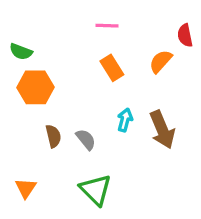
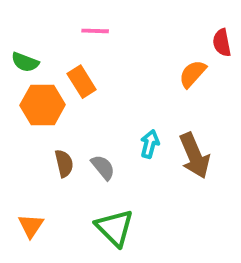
pink line: (107, 26) -> (95, 31), moved
orange rectangle: (112, 68) -> (82, 82), moved

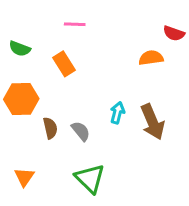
red semicircle: (222, 43) -> (174, 33), turned -60
orange semicircle: (193, 74) -> (151, 58), turned 40
orange hexagon: (43, 105) -> (21, 99), moved

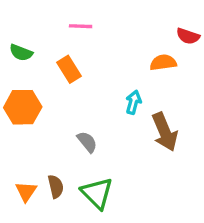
cyan arrow: (117, 113) -> (133, 102), moved
brown semicircle: (50, 128) -> (56, 186), moved

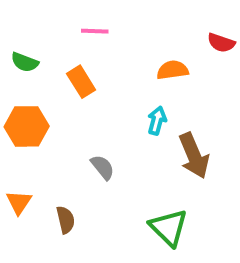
orange semicircle: (163, 63) -> (173, 70), moved
orange triangle: (26, 191) -> (19, 202), moved
green triangle: (97, 193) -> (169, 228), moved

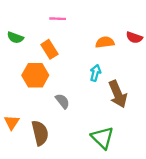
red semicircle: (221, 43) -> (134, 38), moved
orange hexagon: (27, 126) -> (35, 75), moved
brown semicircle: (66, 220) -> (40, 133), size x1.5

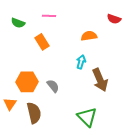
green semicircle: (15, 38) -> (18, 23), moved
red semicircle: (134, 38) -> (114, 19), moved
orange hexagon: (35, 75) -> (27, 82), moved

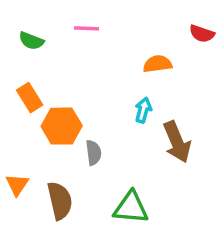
orange rectangle: (42, 42) -> (30, 98), moved
orange hexagon: (27, 82) -> (62, 126), moved
gray semicircle: (53, 86) -> (94, 153), turned 32
green triangle: (87, 117) -> (131, 208), moved, turned -40

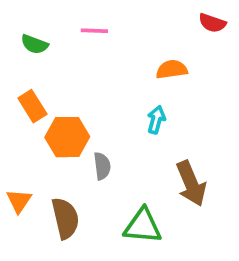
red semicircle: (202, 34) -> (212, 23), moved
brown arrow: (177, 142) -> (191, 183), moved

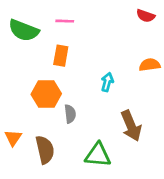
green semicircle: (34, 44) -> (24, 30), size x1.6
orange semicircle: (172, 69) -> (150, 65), moved
orange rectangle: (32, 106) -> (61, 56), moved, turned 42

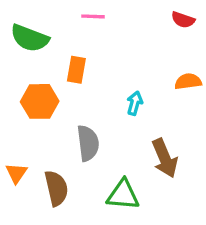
pink line: (65, 21) -> (93, 16), moved
orange hexagon: (46, 94) -> (40, 101), moved
gray semicircle: (70, 114) -> (88, 143), size x1.5

